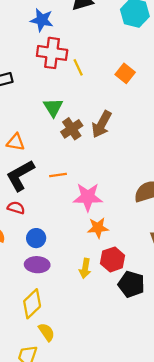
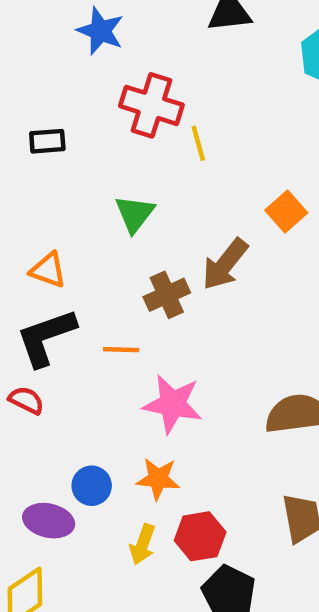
blue star: (42, 20) -> (100, 31), moved
orange square: (125, 73) -> (286, 211), moved
brown cross: (72, 129) -> (167, 295), moved
orange star: (98, 228) -> (158, 479), moved
blue circle: (36, 238) -> (92, 486), moved

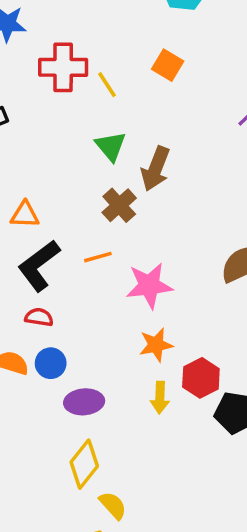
orange square: (286, 211) -> (168, 65), moved
green triangle: (135, 214) -> (111, 146), moved
blue circle: (92, 486) -> (51, 363), moved

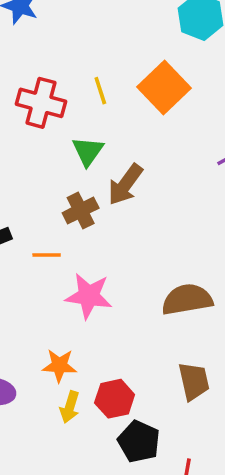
orange square: (168, 65) -> (164, 88), size x1.6
red cross: (63, 67) -> (41, 103), moved
orange star: (156, 345) -> (59, 365), moved

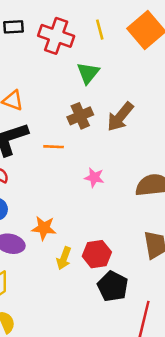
brown arrow: (125, 185) -> (120, 117), moved
pink star: (89, 296) -> (94, 177), moved, size x0.6
orange star: (59, 365) -> (44, 228), moved

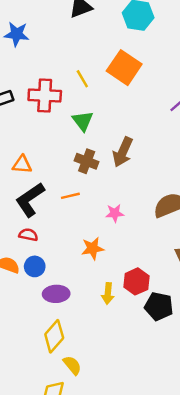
brown cross: (80, 116) -> (87, 161), turned -30
orange star: (44, 228) -> (93, 248), moved

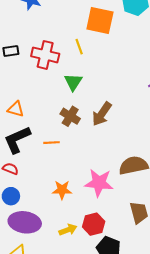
orange square: (124, 68) -> (100, 20), moved, turned -32
pink star: (115, 213) -> (99, 183), moved, size x1.8
yellow arrow: (108, 293) -> (68, 230), turned -126
purple ellipse: (56, 294) -> (25, 222), size x1.4

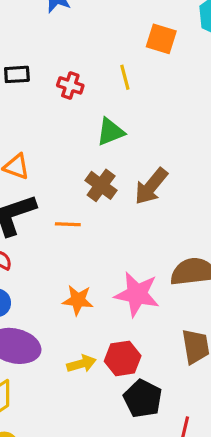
orange square: (100, 20) -> (161, 39), size x0.7
red cross: (45, 55) -> (70, 85), size x0.6
green triangle: (73, 82) -> (110, 132), turned 30

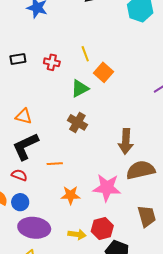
orange square: (161, 39) -> (103, 72), moved, turned 30
brown arrow: (151, 186) -> (126, 141), moved, turned -30
orange line: (68, 224) -> (55, 164), moved
yellow arrow: (81, 364) -> (77, 234), turned 30

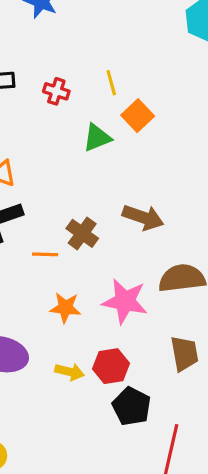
brown cross: (77, 122) -> (82, 233), moved
brown arrow: (126, 141) -> (143, 217), moved, turned -80

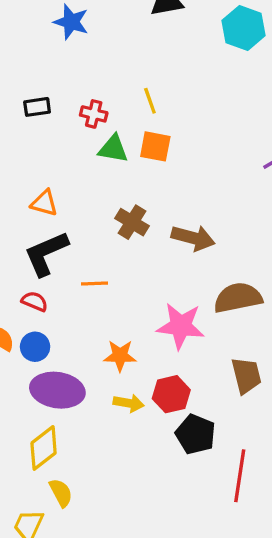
orange square: (138, 116) -> (155, 146), moved, turned -32
green triangle: (97, 138) -> (113, 149), moved, turned 36
brown cross: (82, 233) -> (132, 222), moved
orange star: (65, 308) -> (120, 356), moved

